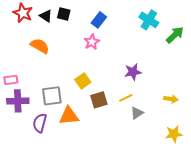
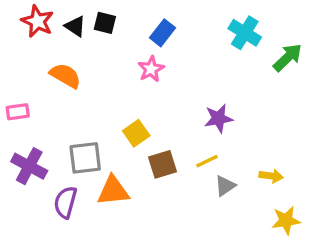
pink rectangle: (11, 80) -> (18, 112), moved
yellow arrow: (171, 99) -> (271, 176), moved
purple cross: (18, 101) -> (29, 166), turned 30

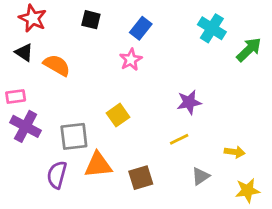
black triangle: (75, 26) -> (24, 52), moved
brown square: (162, 164) -> (141, 178), moved
purple cross: (29, 166) -> (26, 126), moved
gray triangle: (225, 186) -> (201, 176), moved

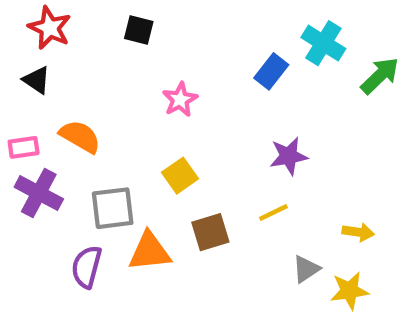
blue rectangle: (141, 28) -> (271, 71), moved
pink star: (131, 60) -> (180, 100), moved
orange semicircle: (57, 65) -> (80, 136), moved
brown square: (141, 178) -> (210, 232), moved
yellow star: (247, 190) -> (349, 291), moved

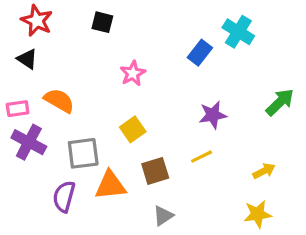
green arrow: (380, 76) -> (280, 102), moved
yellow arrow: (358, 232) -> (264, 171), turned -35
gray triangle: (306, 269) -> (163, 216), moved

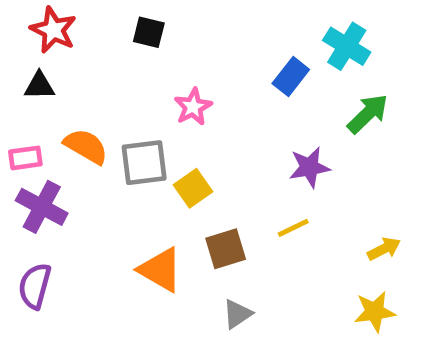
black triangle: (27, 59) -> (39, 86), turned -35
green arrow: (280, 102) -> (368, 114), moved
gray square: (83, 153) -> (144, 163), moved
orange triangle: (110, 185) -> (160, 270), turned 36
purple semicircle: (64, 197) -> (35, 286), moved

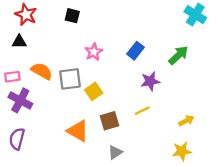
cyan cross: (347, 46) -> (195, 15), moved
blue rectangle: (291, 76) -> (135, 51), moved

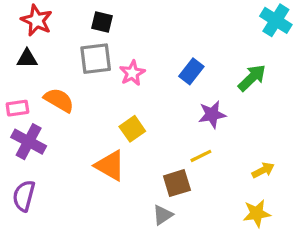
gray square: (70, 79) -> (96, 59), moved
brown square: (110, 121) -> (177, 183), moved
orange triangle: (78, 131) -> (110, 166), moved

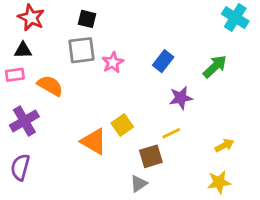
pink rectangle: (17, 108) -> (15, 75), moved
yellow square: (132, 129) -> (122, 125), moved
purple cross: (29, 142) -> (24, 121), turned 32

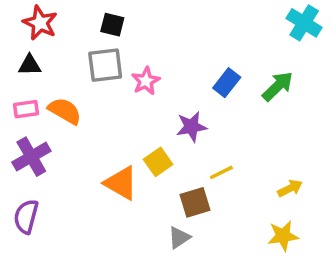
blue rectangle: (163, 61) -> (227, 83), moved
pink rectangle: (15, 75) -> (26, 109), moved
purple star: (181, 98) -> (191, 127), moved

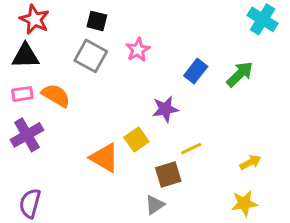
black triangle: (30, 65) -> (25, 56), size x1.4
gray square: (105, 65) -> (91, 56), turned 36
pink star: (146, 81) -> (138, 50), moved
purple semicircle: (26, 216) -> (30, 203), moved

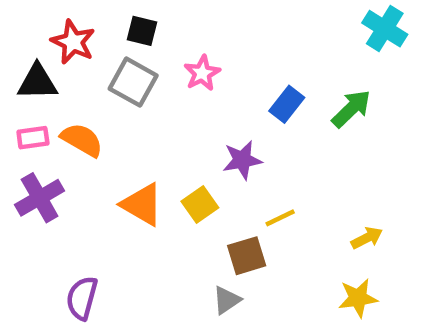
red star: (35, 19) -> (73, 42), moved
orange triangle: (104, 158) -> (142, 204), moved
purple semicircle: (30, 203) -> (82, 298), moved

